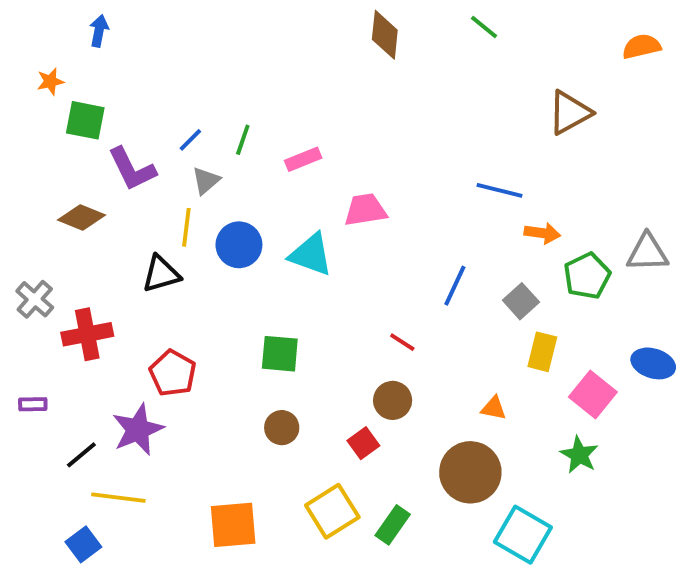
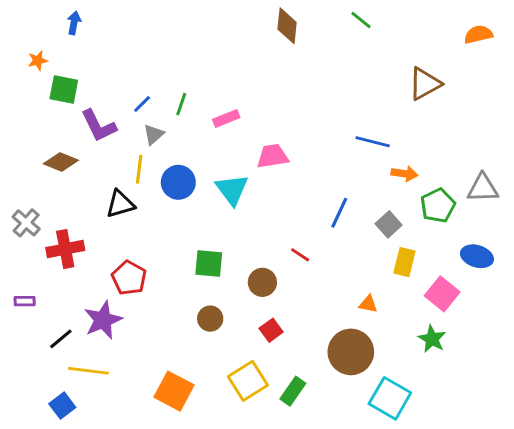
cyan triangle: (311, 255) -> (232, 190), turned 33
blue ellipse: (653, 363) -> (477, 256), moved
brown circle: (393, 400) -> (262, 282), moved
orange square: (233, 525) -> (174, 391), turned 33

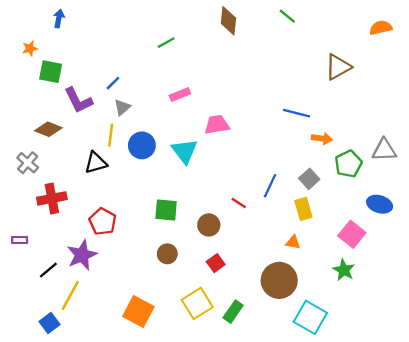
green line: (181, 104) -> (166, 43), moved, turned 42
blue line: (339, 213) -> (270, 186), moved
gray cross: (26, 223) -> (28, 163), moved
yellow rectangle: (404, 262) -> (303, 209), moved, turned -30
yellow line: (88, 371) -> (70, 295), turned -68

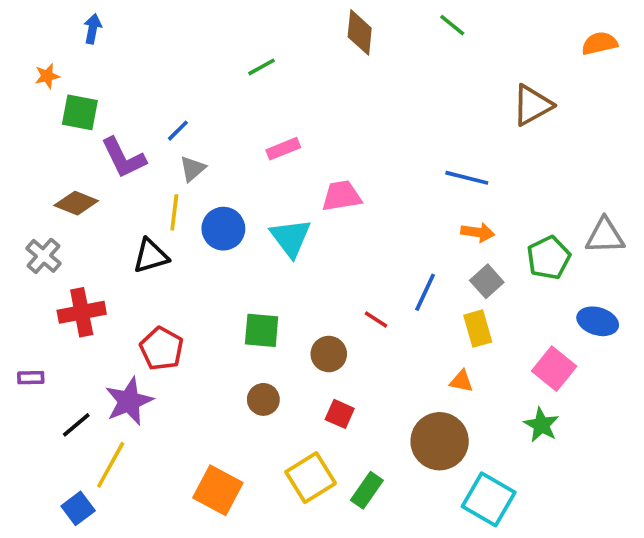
orange arrow: (322, 138) -> (478, 232), moved
red square: (216, 263) -> (340, 414), turned -30

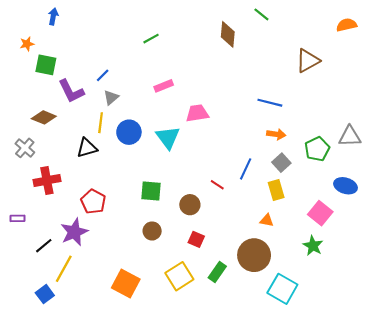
brown diamond: (360, 32) -> (228, 34), moved
green rectangle: (367, 490) -> (217, 272), moved

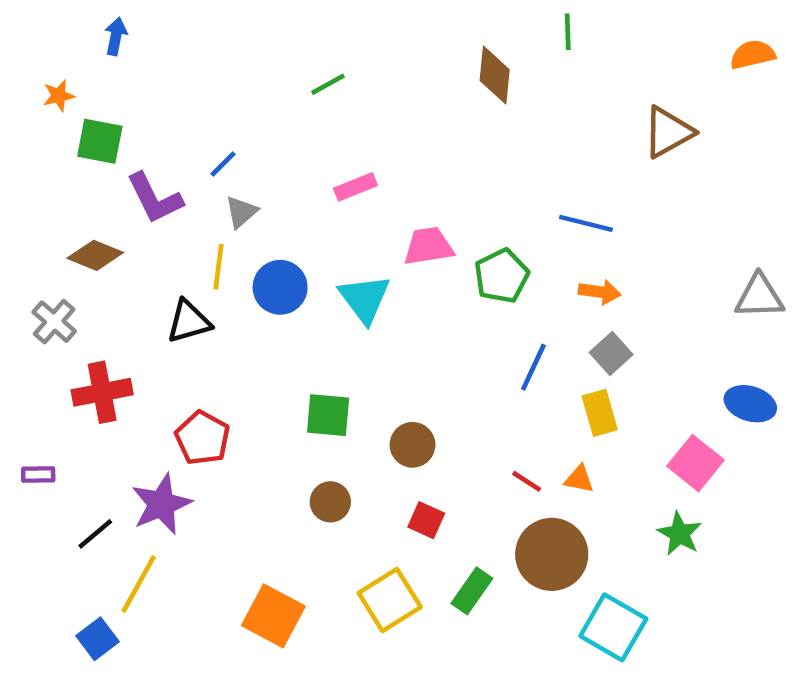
green line: (261, 14) -> (568, 32), turned 49
green pentagon: (317, 149) -> (502, 276), moved
red line: (217, 185) -> (527, 481), moved

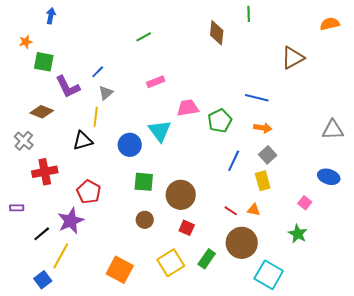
blue circle: (280, 287) -> (130, 145), moved
brown circle: (412, 445) -> (181, 195), size x1.5
pink square: (696, 463) -> (305, 203), size x0.6

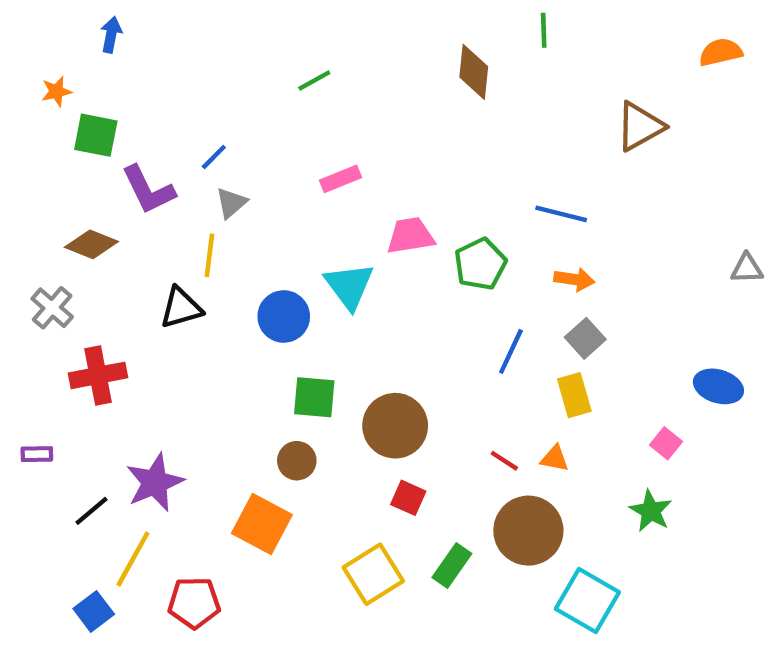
gray triangle: (333, 130) -> (747, 268), moved, size x0.7
red pentagon: (89, 192) -> (194, 603), moved, turned -30
brown circle: (145, 220) -> (297, 461), moved
orange square: (120, 270) -> (262, 524), moved

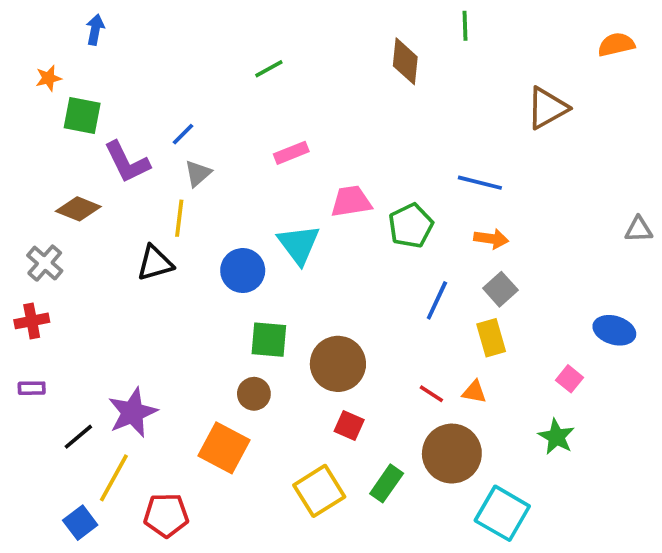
red cross: (98, 375) -> (32, 321), moved, size x0.7

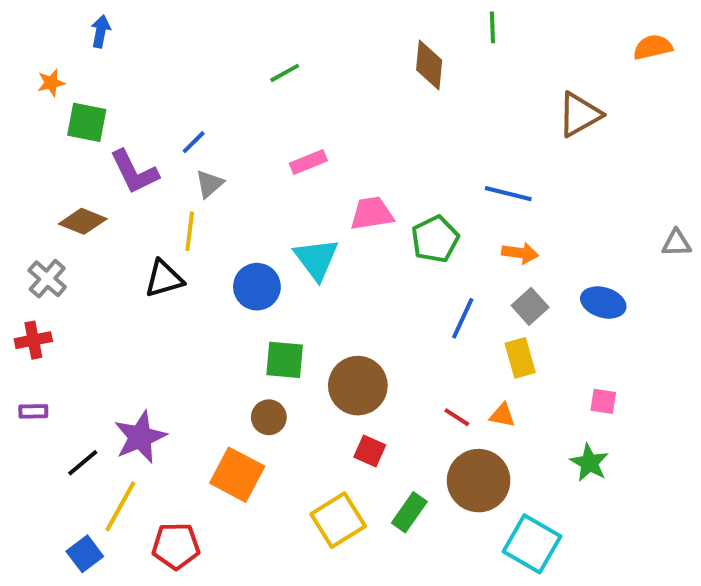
blue ellipse: (614, 330) -> (603, 302), moved
pink square: (570, 379) -> (603, 401), turned -30

